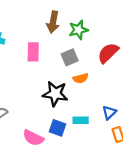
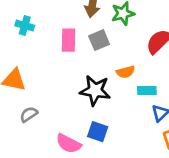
gray square: (70, 57) -> (99, 40), moved
cyan rectangle: (81, 120) -> (147, 90), moved

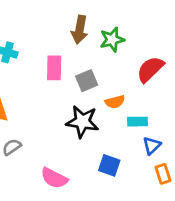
gray square: (99, 40) -> (87, 81), moved
blue square: (98, 132) -> (109, 165), moved

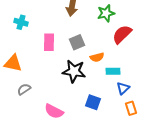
green star: (112, 40) -> (106, 13), moved
pink rectangle: (54, 68) -> (49, 42), moved

